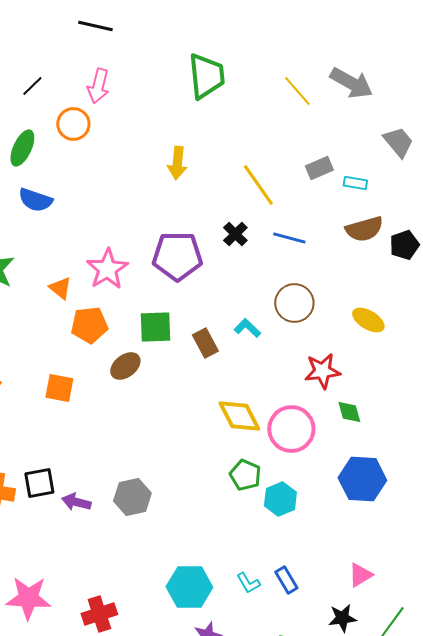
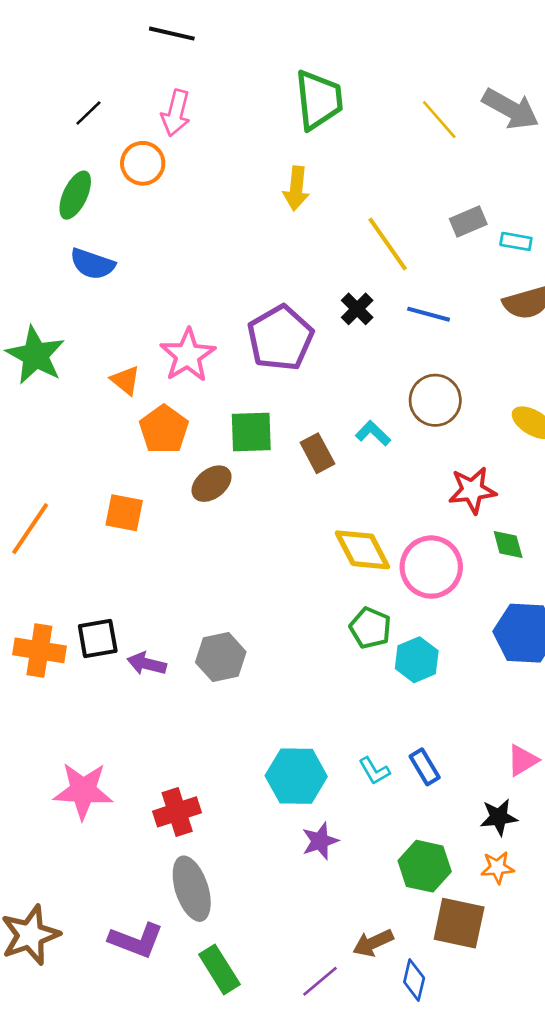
yellow arrow: (177, 163) -> (296, 188), moved
purple pentagon: (177, 256) -> (280, 338), turned -30
orange pentagon: (89, 325) -> (164, 429), turned -30

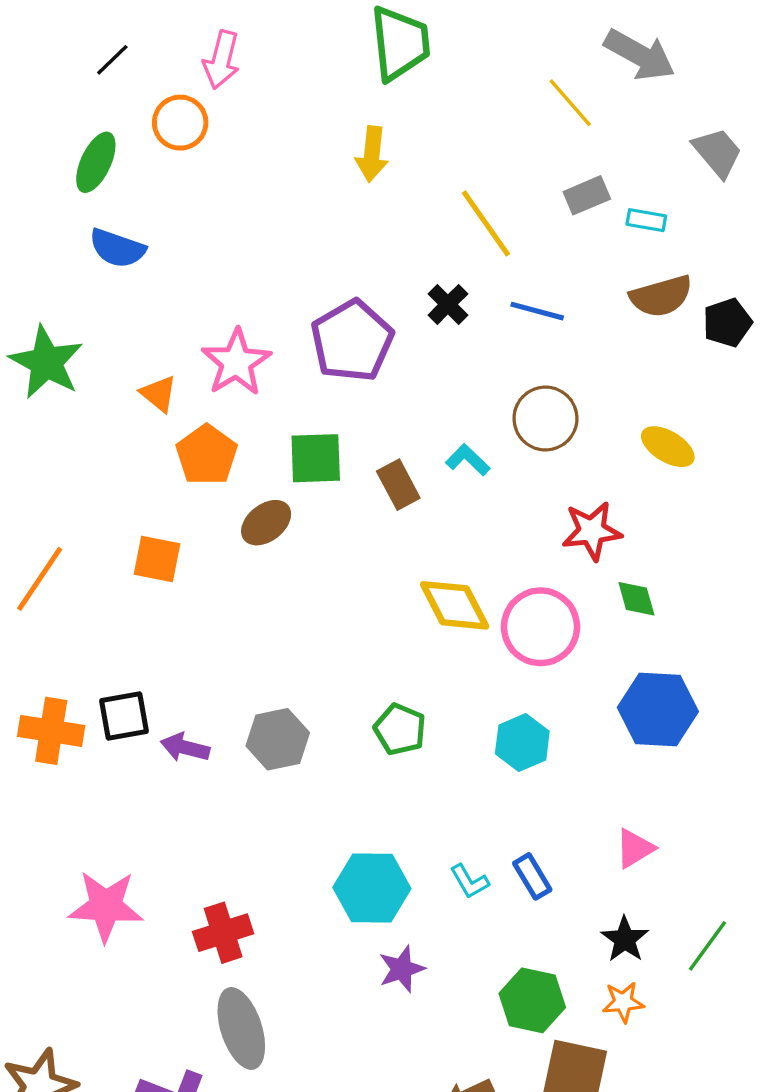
yellow line: (439, 120) -> (570, 103), moved
green pentagon: (370, 628) -> (400, 729), moved
pink triangle: (523, 760) -> (635, 848), moved
black star: (499, 817) -> (625, 939), turned -30

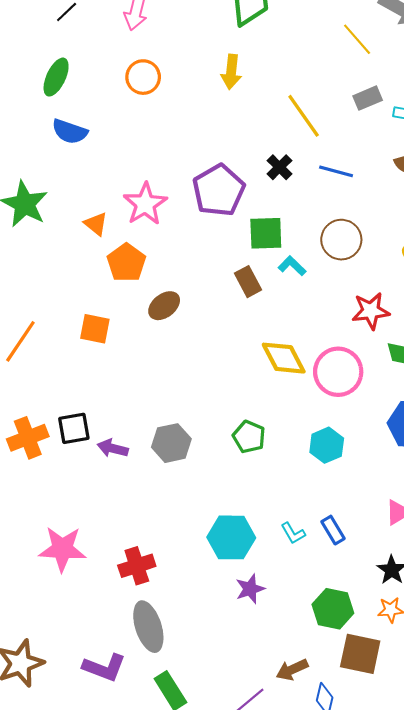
orange circle: (180, 123) -> (143, 77), moved
green square: (316, 458) -> (266, 233), moved
orange cross: (51, 731) -> (28, 438), turned -30

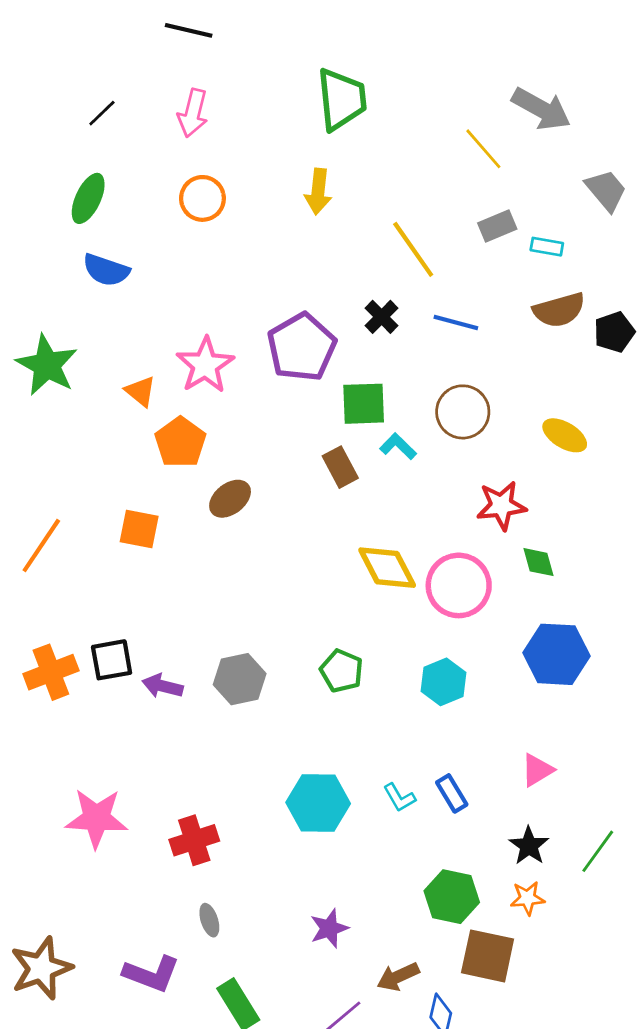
purple star: (250, 589) -> (329, 928), moved
gray ellipse: (148, 627) -> (209, 920), size x0.5

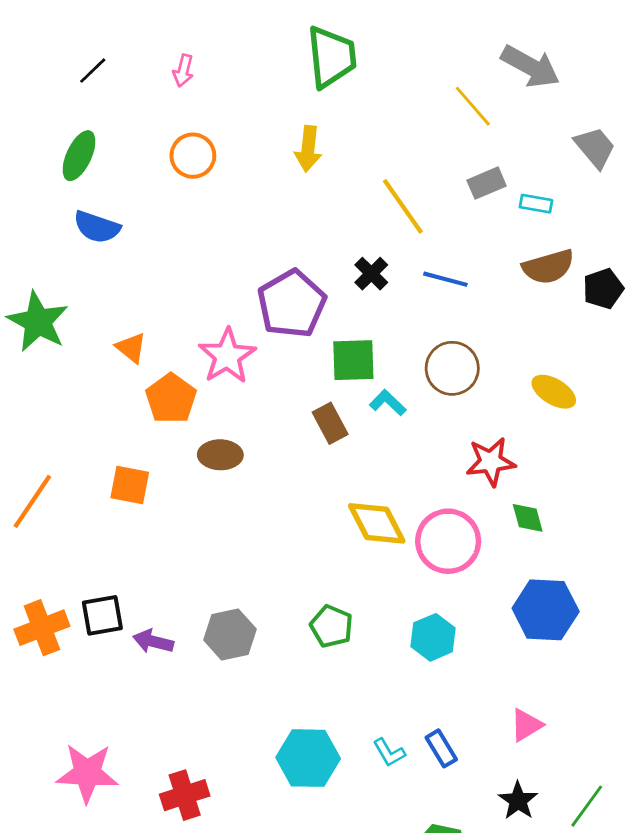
pink arrow: (193, 113) -> (183, 71), size x0.7
pink star: (205, 365) -> (227, 356), moved
brown ellipse: (230, 499) -> (220, 455), turned 39

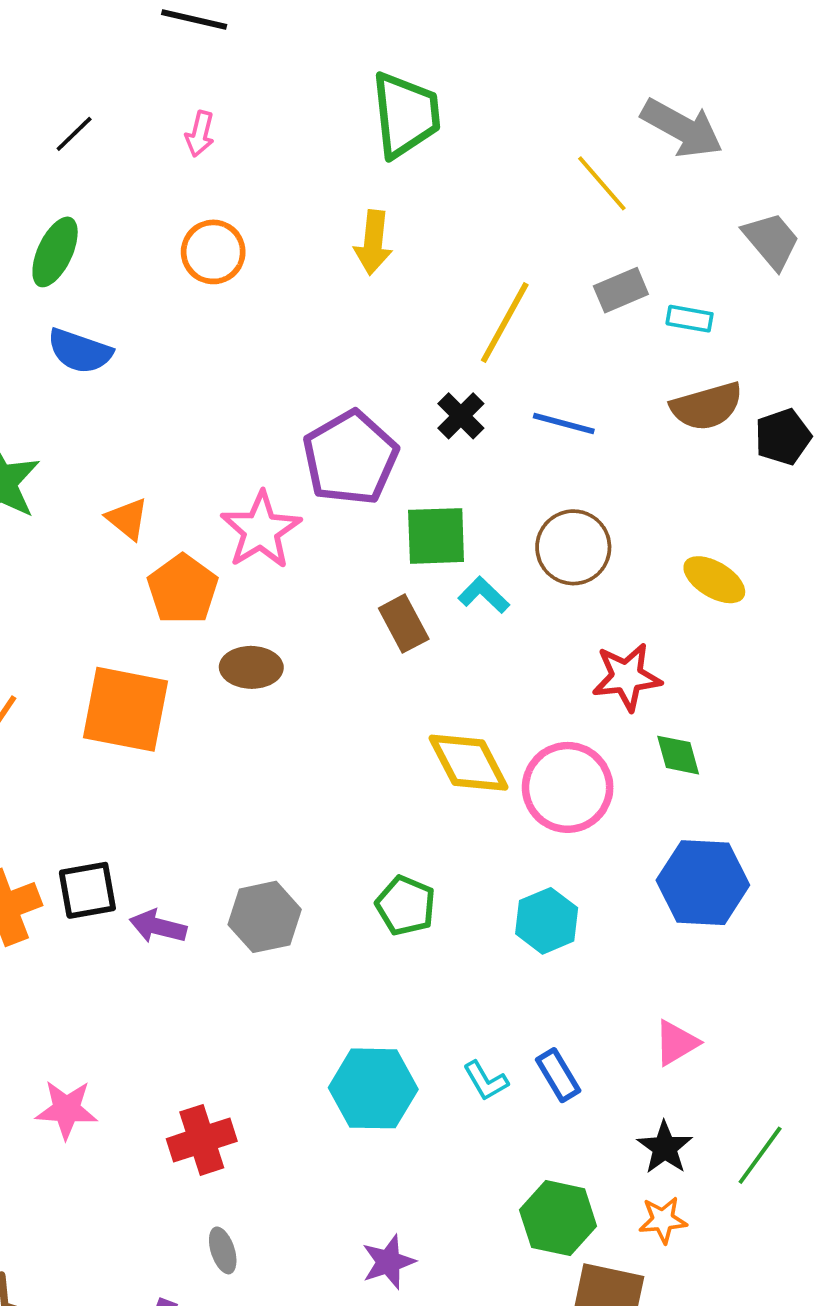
yellow line: (403, 206) -> (505, 322), turned 64
orange square: (130, 485) -> (126, 709), size x1.6
pink star: (87, 773) -> (66, 1109), size x0.7

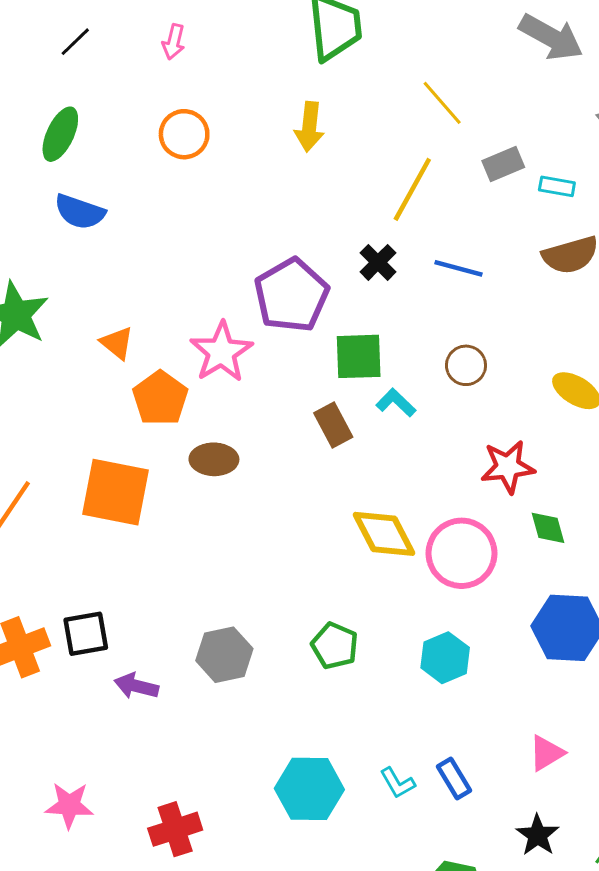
yellow line: (602, 183) -> (442, 103), moved
brown circle: (573, 547) -> (466, 365), size x0.7
purple arrow: (158, 927) -> (136, 686), moved

